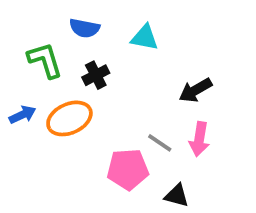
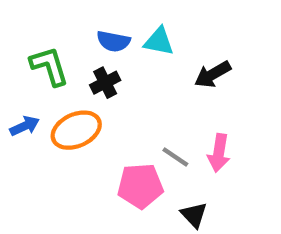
blue semicircle: (85, 28) -> (113, 41), moved
black arrow: (196, 90) -> (213, 74), moved
black triangle: (177, 196) -> (194, 215), turned 32

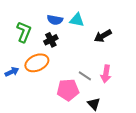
green L-shape: (49, 66) -> (24, 32), turned 40
blue arrow: (25, 126) -> (12, 72), moved

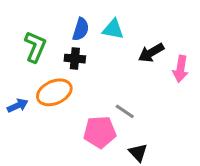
blue semicircle: (55, 20) -> (81, 29), turned -84
black cross: (51, 40) -> (75, 59), turned 32
pink arrow: (106, 74) -> (181, 69), moved

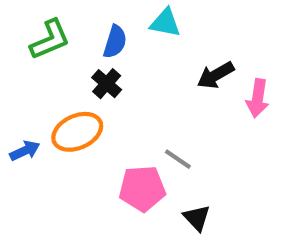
cyan triangle: (113, 29) -> (165, 23), moved
green L-shape: (35, 47) -> (50, 40), moved, turned 44
black cross: (75, 59) -> (107, 84), turned 36

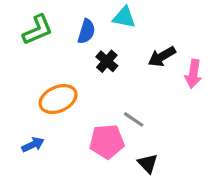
black cross: (107, 84) -> (107, 61), moved
blue arrow: (25, 151) -> (33, 145), moved

